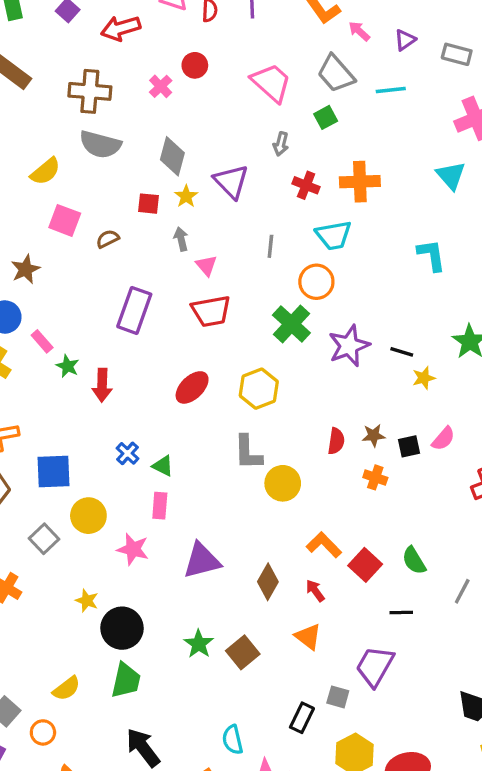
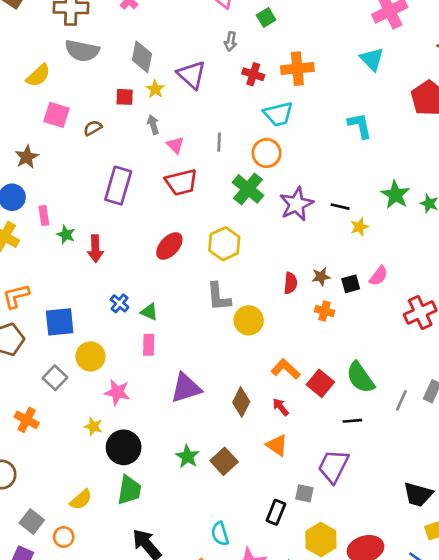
gray line: (270, 246) -> (219, 142), moved
pink rectangle: (42, 341) -> (44, 215), turned 36
pink star: (133, 549) -> (117, 392), moved
green semicircle: (414, 561) -> (360, 377), size x1.4

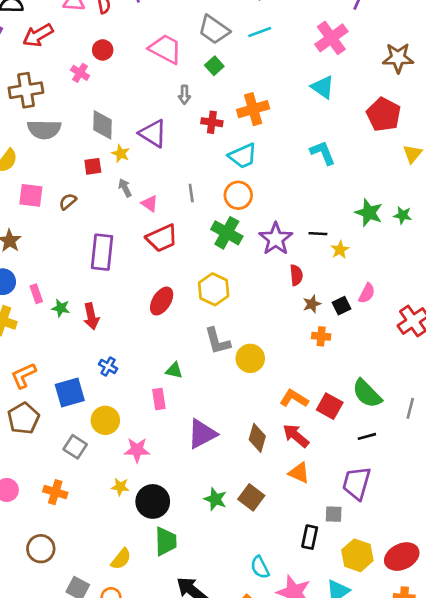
red semicircle: (290, 283) -> (296, 275), moved
blue cross: (120, 303) -> (108, 366), moved
green triangle: (149, 312) -> (174, 370), moved
red arrow: (281, 407) -> (296, 436), size x1.5

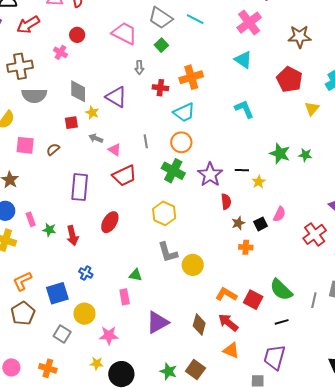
cyan line: (260, 32) -> (195, 19), turned 48
gray arrow: (125, 188) -> (96, 138), turned -40
red ellipse: (162, 301) -> (110, 222), moved

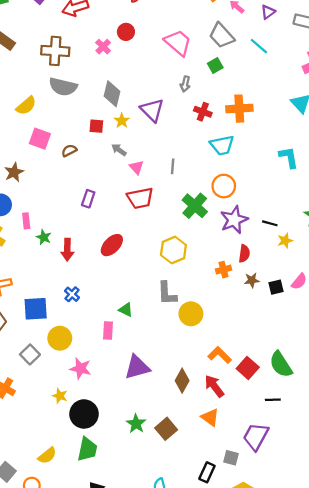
orange circle: (181, 142) -> (224, 186), moved
purple rectangle: (80, 187) -> (88, 199), size x0.6
orange cross: (246, 247) -> (223, 270), moved, turned -32

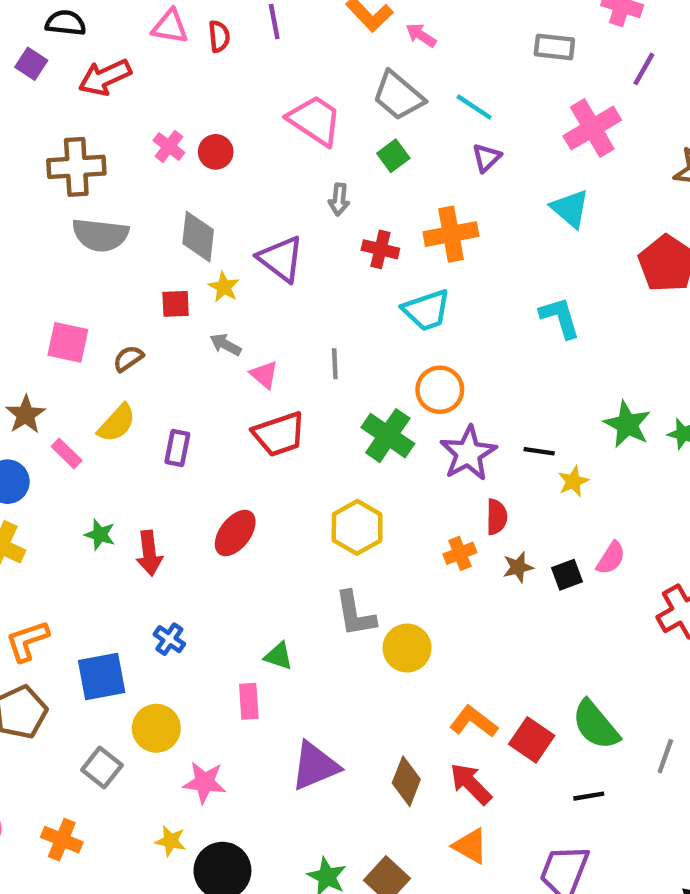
purple triangle: (268, 12) -> (487, 158), moved
red circle: (126, 32) -> (216, 152), moved
yellow semicircle: (26, 106) -> (117, 423), moved
pink rectangle: (26, 221) -> (67, 453), moved, turned -32

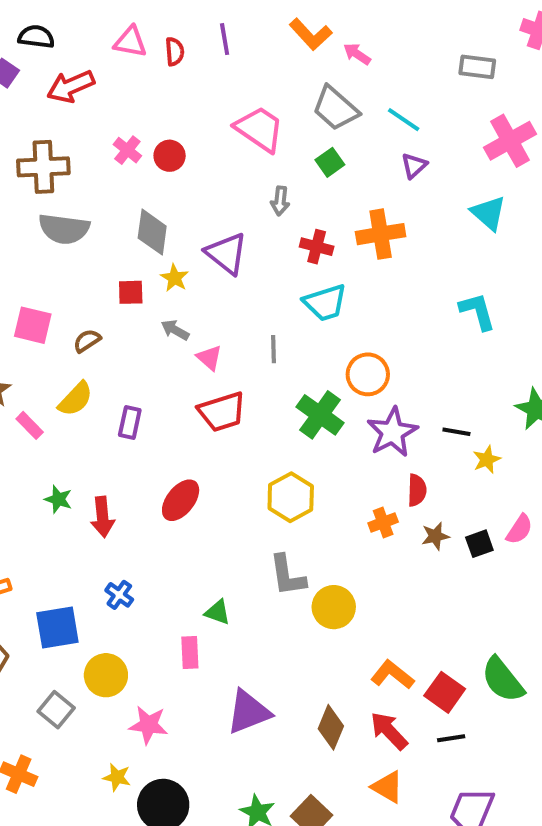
cyan trapezoid: (426, 310) -> (325, 303), moved
black line: (589, 796) -> (451, 738), moved

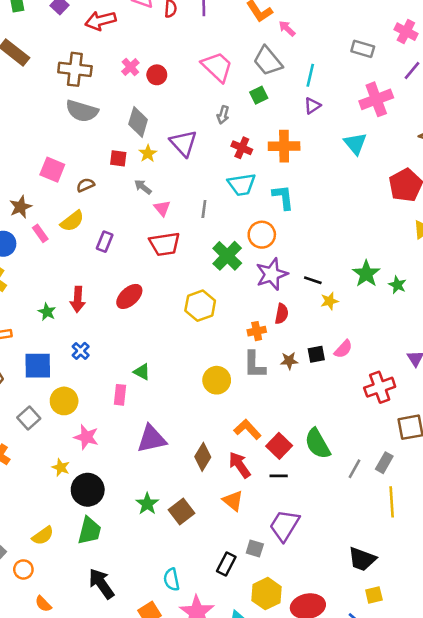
cyan line: (404, 120) -> (310, 75), turned 60
cyan L-shape: (477, 311) -> (283, 197), moved
green star: (58, 499) -> (47, 312), moved
brown star: (435, 536) -> (289, 361), moved
gray L-shape: (287, 575) -> (254, 365), moved

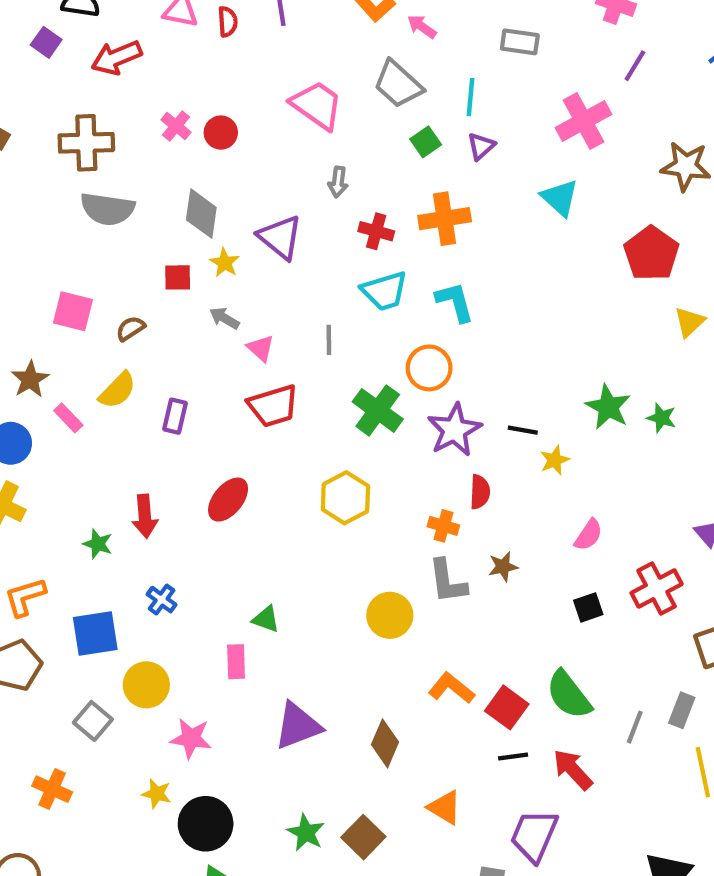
gray rectangle: (363, 49) -> (520, 42), moved
green square: (259, 95) -> (426, 142), moved
orange cross: (257, 331) -> (443, 526), turned 36
black square: (316, 354) -> (588, 607), moved
red arrow: (240, 465) -> (573, 770), moved

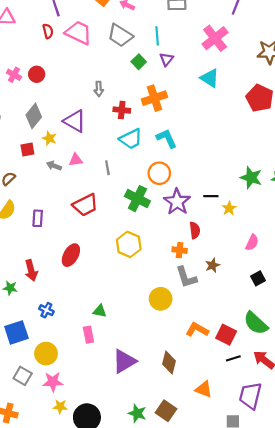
red semicircle: (228, 22) -> (48, 31), moved
pink trapezoid: (317, 105) -> (79, 33), moved
gray diamond: (201, 214) -> (34, 116), turned 40
pink triangle: (261, 348) -> (76, 160), moved, turned -40
pink star: (191, 738) -> (53, 382), moved

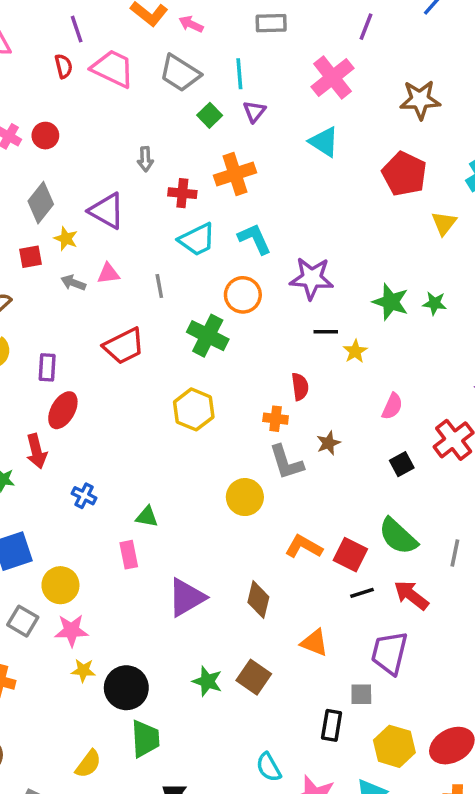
purple star: (177, 202) -> (312, 278), moved, turned -30
red ellipse: (71, 255) -> (63, 410), moved
blue cross: (46, 310) -> (84, 496), moved

